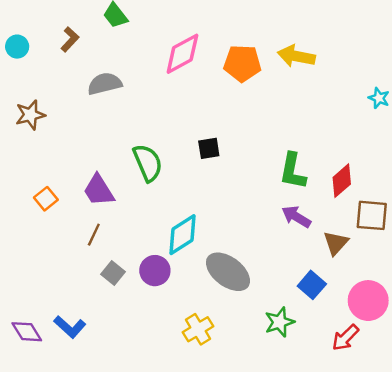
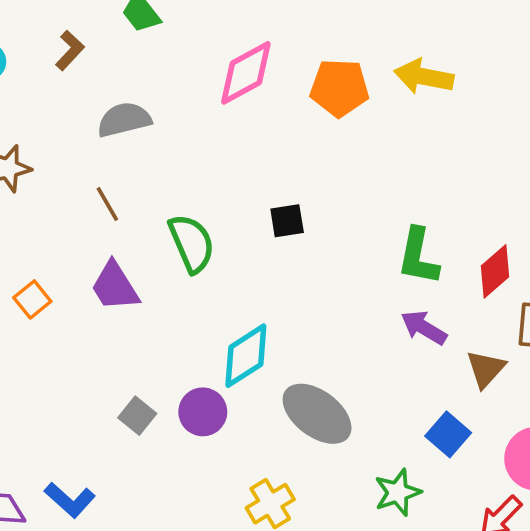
brown line: (94, 235) -> (107, 204), moved, turned -55

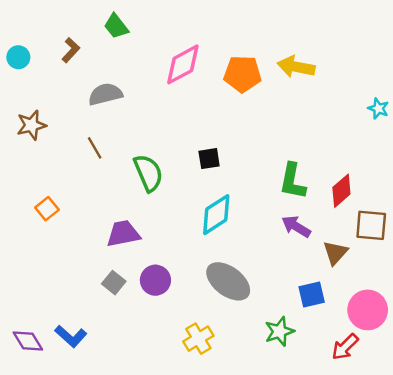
purple trapezoid: (115, 286) -> (123, 234), moved, turned 111
cyan diamond: (246, 356) -> (216, 215), moved
blue square: (448, 434) -> (312, 294), turned 36

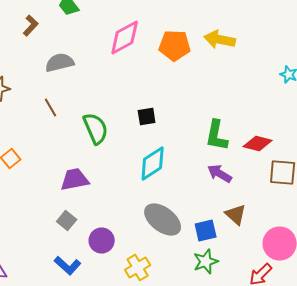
red diamond: (341, 191) -> (258, 144), turned 56
brown triangle: (335, 253) -> (236, 214), moved, turned -30
purple circle: (155, 280) -> (102, 240), moved
blue square: (312, 294) -> (206, 230), moved
blue L-shape: (71, 336) -> (68, 266), moved

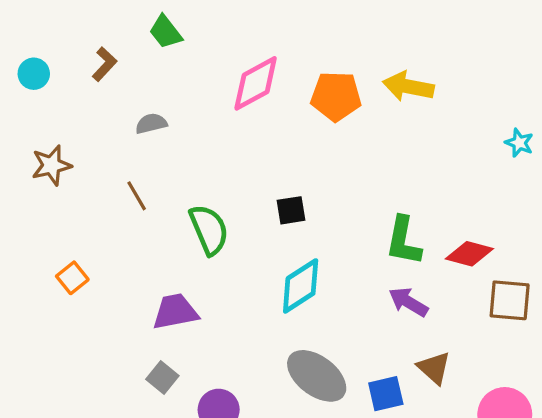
gray semicircle: (60, 62) -> (151, 124), size x0.7

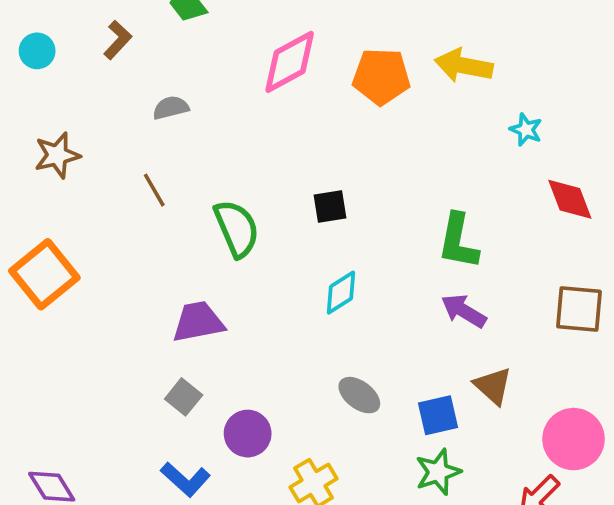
cyan star: (519, 143) -> (526, 130), moved
red diamond: (469, 254) -> (570, 199), moved, turned 54
orange square: (72, 278) -> (44, 274), moved, size x1.8
cyan diamond: (301, 286) -> (341, 293), size x0.7
gray ellipse: (317, 376) -> (359, 395), size x0.6

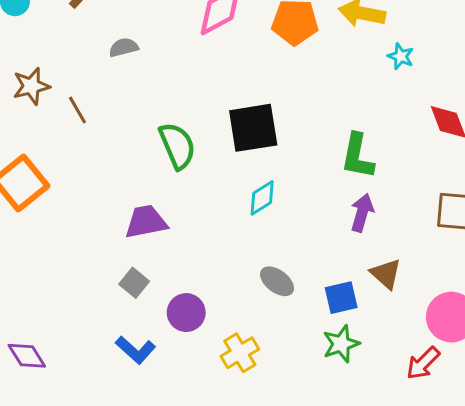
cyan star: (526, 130) -> (401, 56), moved
brown line: (154, 190) -> (77, 110), moved
black square: (330, 207) -> (253, 128), size x1.8
purple arrow: (464, 311) -> (362, 213), turned 75

